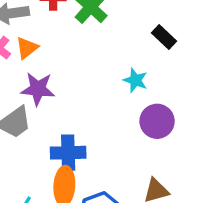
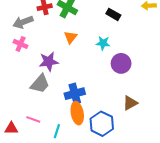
orange triangle: (27, 48) -> (71, 37), moved

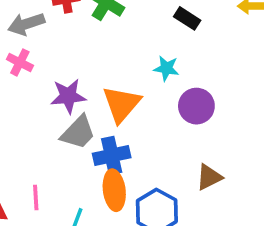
orange triangle: (71, 37) -> (121, 104), moved, size x1.6
gray trapezoid: (40, 84) -> (78, 132), moved
pink line: (33, 119) -> (36, 197), turned 64

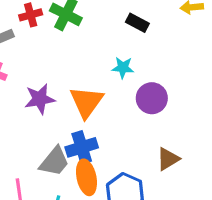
gray trapezoid: (78, 132) -> (54, 162), moved

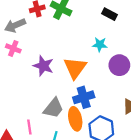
purple star: (40, 99) -> (43, 66), turned 30
blue cross: (82, 147) -> (84, 97), moved

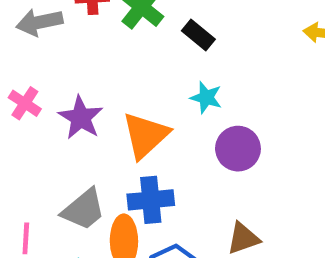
black rectangle: (109, 14) -> (198, 35), moved
pink cross: (13, 48) -> (25, 103), moved

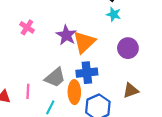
cyan star: (206, 98) -> (114, 14), moved
purple star: (81, 118) -> (66, 35), moved

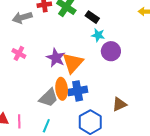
purple circle: (128, 48) -> (111, 51), moved
pink line: (28, 91) -> (19, 121), moved
orange ellipse: (74, 92) -> (62, 89), moved

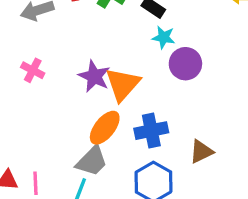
orange ellipse: (62, 89) -> (105, 128), turned 45
blue cross: (78, 91) -> (151, 131), moved
gray trapezoid: (49, 98) -> (92, 161), moved

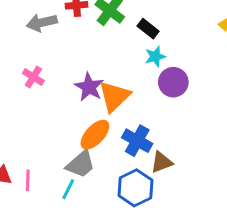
cyan star: (164, 37) -> (155, 57), turned -30
blue cross: (151, 131) -> (137, 141), turned 36
brown triangle: (201, 152) -> (162, 162), moved

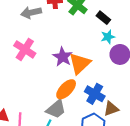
pink cross: (33, 77) -> (25, 49), size x1.5

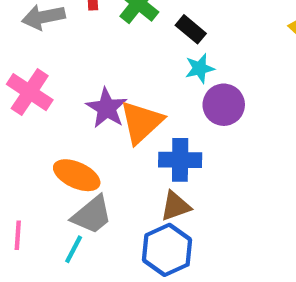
orange ellipse: (66, 89) -> (77, 175), moved, turned 70
blue cross: (95, 94) -> (180, 160), moved, turned -30
brown triangle: (111, 109) -> (176, 206), moved

